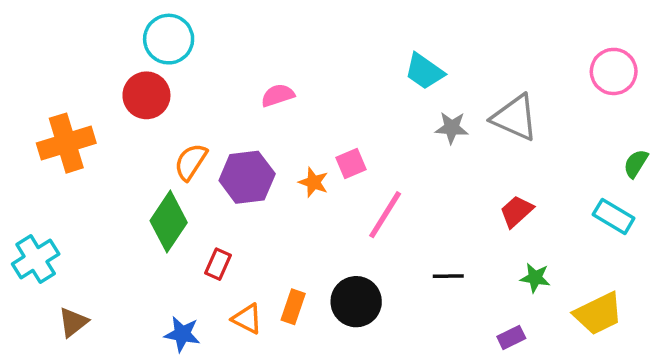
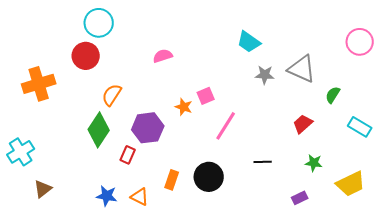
green semicircle: (636, 164) -> (333, 95), moved
purple hexagon: (247, 177) -> (148, 128), moved
orange triangle: (247, 319) -> (140, 197), moved

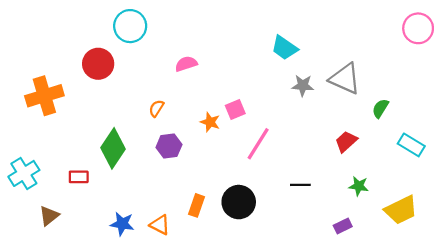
cyan circle: (99, 23) -> (130, 26), moved
pink circle: (360, 42) -> (418, 28), moved
orange semicircle: (112, 95) -> (156, 108), moved, size x0.7
purple hexagon: (148, 128) -> (169, 146), size x0.7
red rectangle: (128, 155) -> (79, 177), moved, turned 66

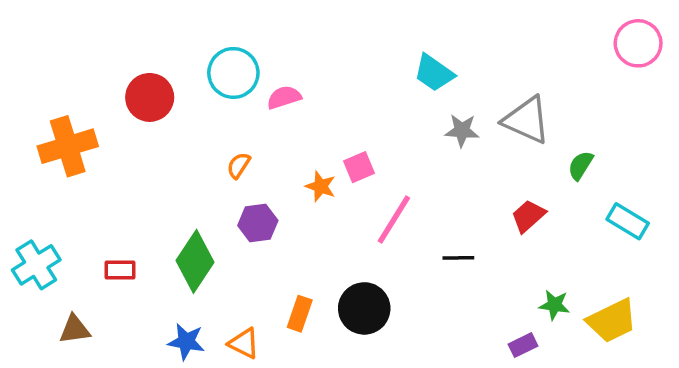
cyan circle: (130, 26) -> (233, 73), moved
green diamond: (113, 148) -> (195, 261), moved
black line: (300, 185) -> (458, 258), moved
green star: (359, 186) -> (554, 305), moved
brown triangle: (49, 216) -> (75, 329), turned 30

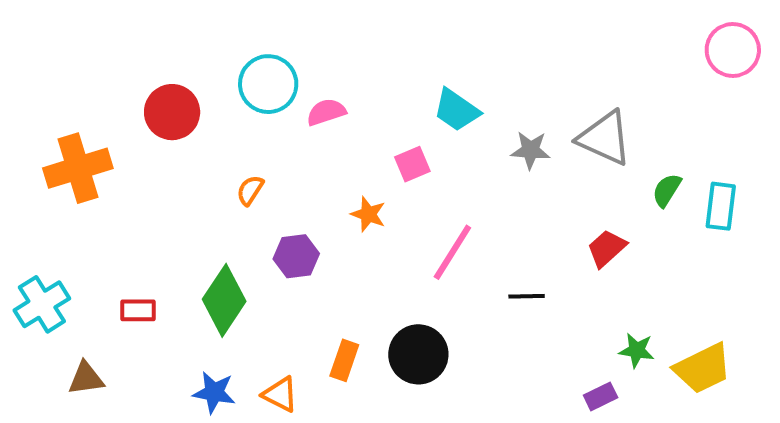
cyan trapezoid: (434, 73) -> (456, 110), moved
orange semicircle: (239, 165) -> (250, 190), moved
pink square: (359, 167) -> (412, 164), moved
cyan rectangle: (628, 221) -> (721, 206), moved, turned 66

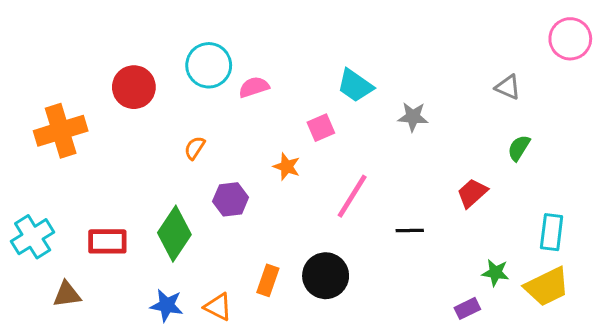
gray triangle: (605, 138) -> (508, 87), moved, size x0.6
cyan rectangle: (721, 206) -> (552, 232), moved
red rectangle: (138, 310) -> (107, 241), size x1.4

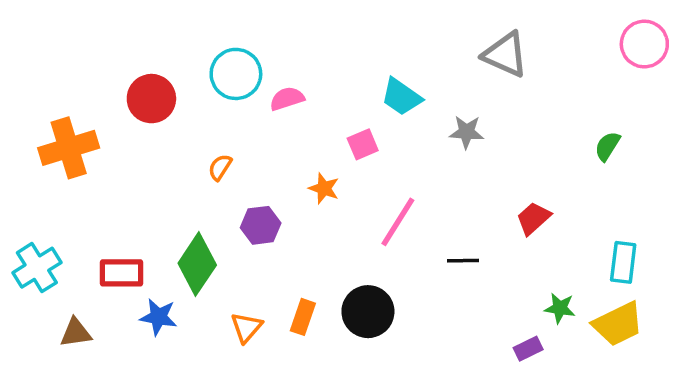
gray triangle: (508, 87) -> (505, 55), moved, size x1.6
green semicircle: (519, 148) -> (607, 146), moved
blue star: (167, 305) -> (158, 317), moved
orange triangle: (218, 307) -> (246, 327), moved, turned 44

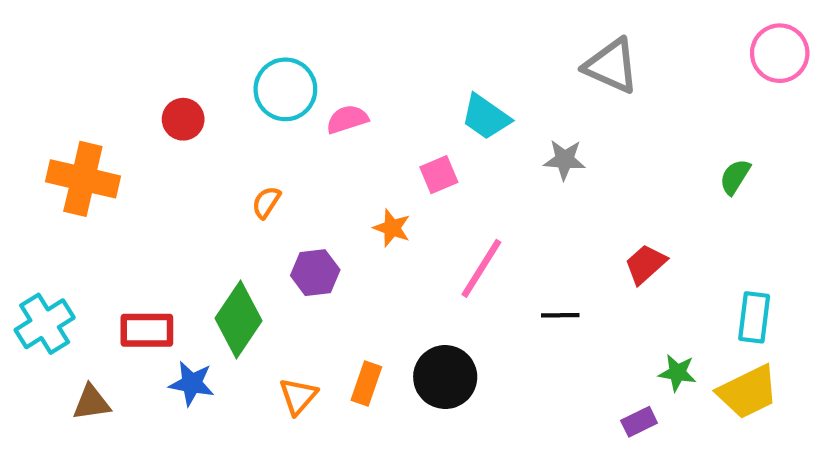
red circle: (151, 99) -> (183, 119), size x0.7
orange cross: (69, 148) -> (83, 179), turned 30

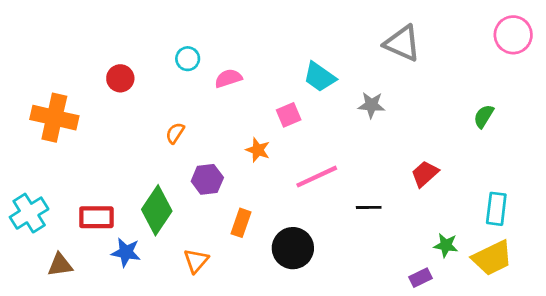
cyan circle: (285, 89) -> (188, 59), size x0.6
pink line: (481, 268) -> (317, 177), turned 33
orange rectangle: (366, 383) -> (241, 223), moved

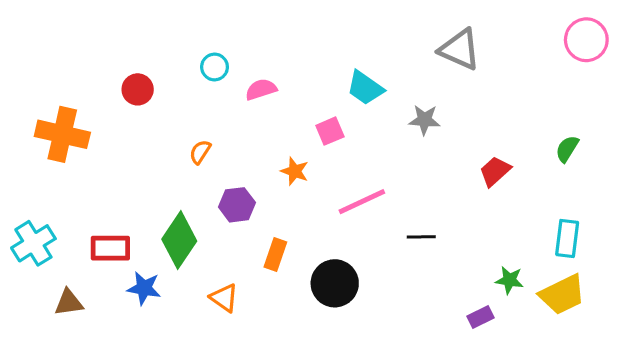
green semicircle: (484, 116) -> (567, 149), moved
red trapezoid: (425, 174) -> (495, 171), moved
orange triangle: (196, 261) -> (224, 298), turned -36

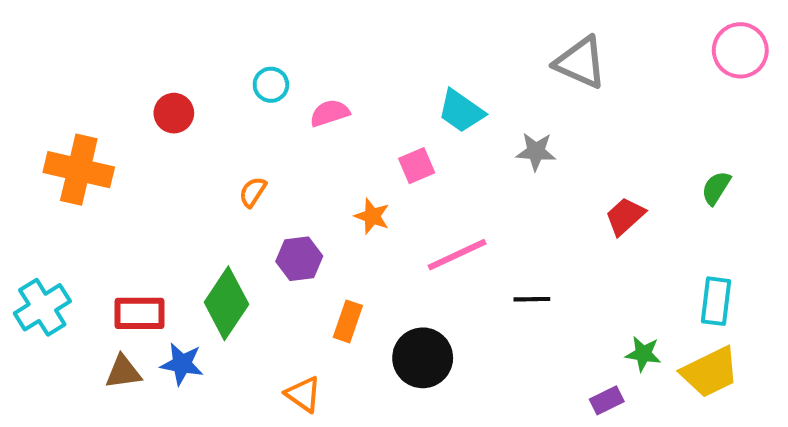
orange triangle: (224, 298) -> (303, 394), moved
brown triangle: (69, 303) -> (123, 372), moved

